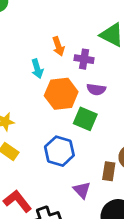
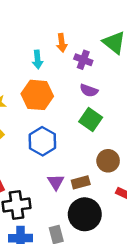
orange hexagon: (61, 94) -> (37, 95), moved
green square: (85, 119) -> (91, 119), moved
brown rectangle: (109, 171) -> (81, 182), moved, turned 54

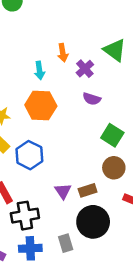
purple cross: (83, 60) -> (85, 69), turned 30
green square: (91, 119) -> (112, 135), moved
blue hexagon: (42, 141) -> (29, 155), moved

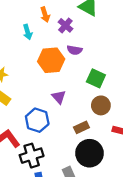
orange hexagon: (41, 105) -> (51, 60), moved
blue hexagon: (29, 155) -> (37, 120), moved
purple triangle: (63, 191) -> (59, 97), moved

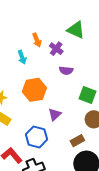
orange hexagon: (51, 60) -> (34, 90), moved
purple triangle: (59, 97) -> (55, 114), turned 32

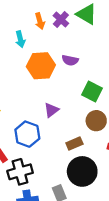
purple cross: (56, 49) -> (61, 19), moved
orange hexagon: (34, 90) -> (41, 66), moved

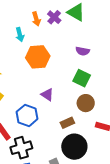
purple semicircle: (70, 60) -> (83, 51), moved
purple triangle: (51, 110) -> (47, 95), turned -48

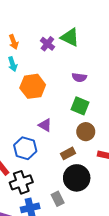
orange arrow: (36, 19) -> (14, 42), moved

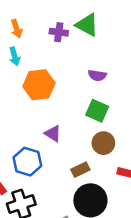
purple cross: (47, 44) -> (59, 32), turned -32

